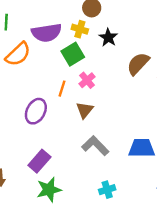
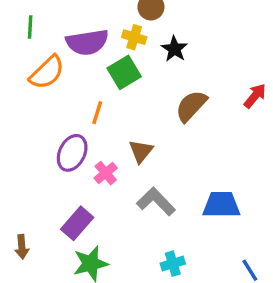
brown semicircle: (138, 64) -> (191, 106), moved
pink cross: (87, 80) -> (106, 173), moved
orange line: (62, 89) -> (97, 113), moved

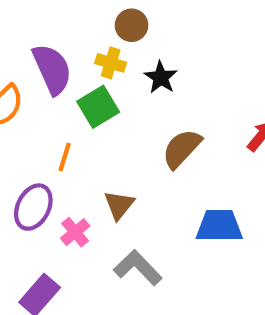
purple semicircle: (87, 42) -> (52, 69), turned -105
blue trapezoid: (221, 205) -> (219, 226), moved

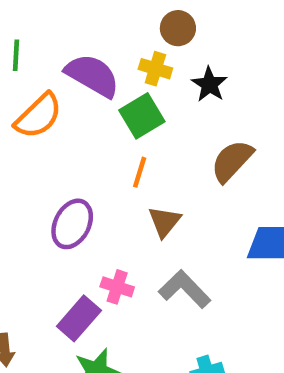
purple semicircle: (52, 69) -> (92, 75), turned -36
orange line: (65, 157) -> (140, 172), moved
pink cross: (75, 232) -> (117, 287), moved, turned -32

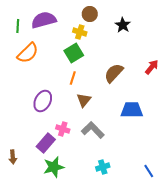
purple semicircle: (92, 75) -> (44, 20), moved, turned -45
black star: (209, 84) -> (123, 25), moved

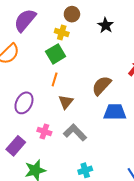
purple semicircle: (44, 20) -> (25, 20), turned -35
brown semicircle: (114, 73) -> (102, 86), moved
purple rectangle: (46, 143) -> (16, 146), moved

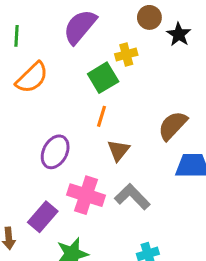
brown circle: (72, 14) -> (149, 17), moved
purple semicircle: (25, 20) -> (80, 27), moved
yellow cross: (62, 32) -> (126, 54), moved, turned -32
pink cross: (44, 131) -> (86, 195), size x1.6

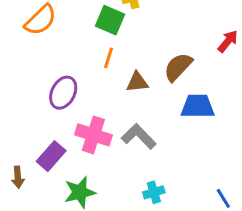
green square: (103, 78) -> (110, 20), turned -36
brown triangle: (118, 150) -> (137, 82), moved, turned 45

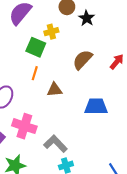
brown semicircle: (178, 67) -> (82, 60), moved
gray L-shape: (139, 136) -> (56, 144), moved

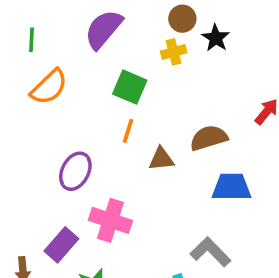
yellow cross: (51, 32) -> (174, 52), moved
brown semicircle: (82, 60) -> (209, 138), moved, turned 30
gray L-shape: (56, 144) -> (210, 252), moved

